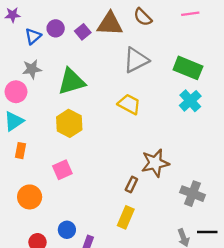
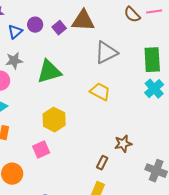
brown semicircle: (143, 17) -> (132, 15), moved
green rectangle: (188, 68) -> (152, 60), turned 65
yellow hexagon: (69, 123) -> (54, 120), moved
brown star: (155, 163) -> (123, 144), size x0.7

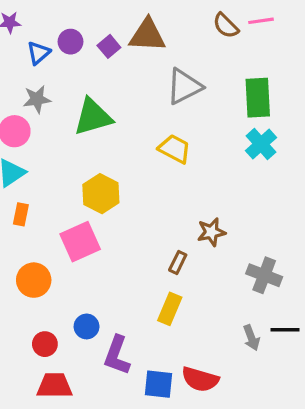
pink square: (41, 150) -> (80, 242), size x1.4

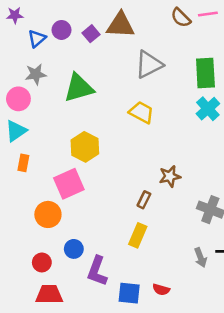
orange circle: (34, 280) -> (48, 214), moved
red semicircle: (200, 379) -> (161, 290), size x0.6

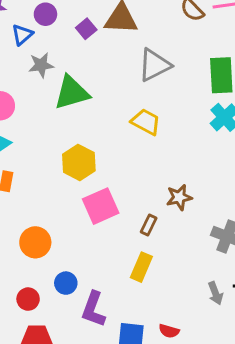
purple circle: (62, 30) -> (45, 14), moved
gray star: (36, 74) -> (41, 65), moved
pink square: (69, 184) -> (101, 206), moved

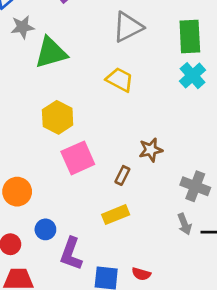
yellow rectangle: (141, 267) -> (116, 215), turned 45
gray arrow: (216, 293) -> (184, 224), moved

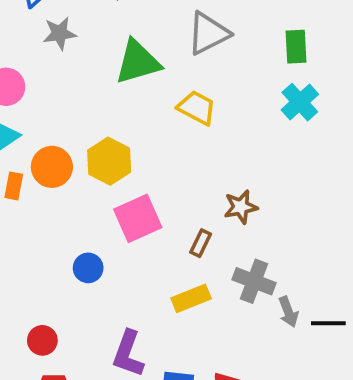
green rectangle: (190, 36) -> (296, 47), size x0.7
green triangle: (51, 53) -> (138, 62), moved
gray cross: (195, 186) -> (254, 281), moved
orange circle: (17, 192) -> (52, 167), moved
blue circle: (45, 229) -> (88, 268), moved

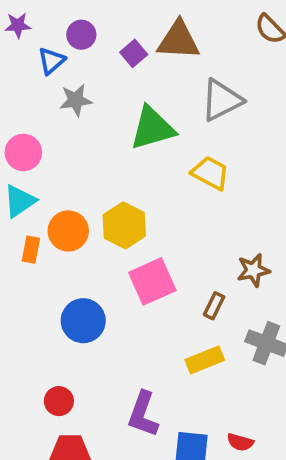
blue circle: (88, 268) -> (83, 321), moved, size x1.5

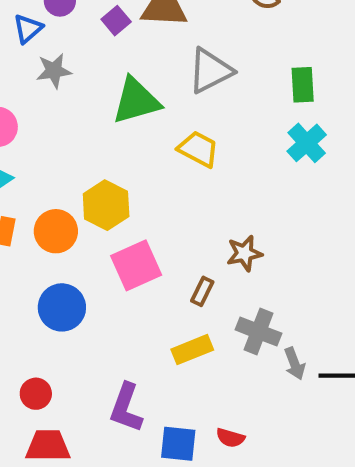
orange circle: (68, 231) -> (56, 231), moved

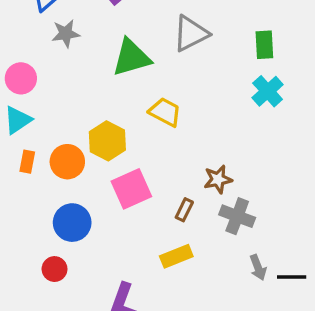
yellow trapezoid: (198, 149) -> (165, 112), moved
gray cross: (258, 332) -> (237, 216), moved
red circle: (36, 394) -> (55, 269), moved

